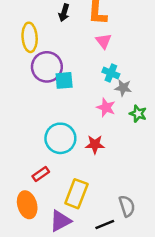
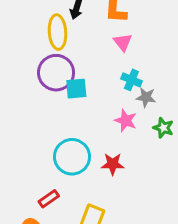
yellow ellipse: (30, 37) -> (57, 32), moved

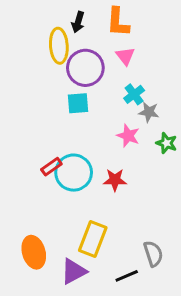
purple circle: (56, 73) -> (85, 68), moved
cyan cross: (131, 80) -> (134, 94), turned 30
red rectangle: (49, 199) -> (51, 167), moved

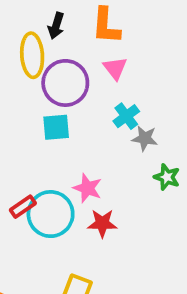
pink star: (128, 136) -> (87, 188), moved

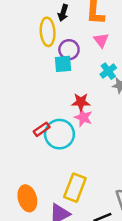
purple circle: (65, 83) -> (69, 50), size x0.7
cyan square: (56, 127) -> (63, 64), moved
red star: (102, 223) -> (81, 102), moved

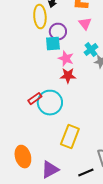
pink star: (83, 117) -> (66, 59), moved
yellow rectangle: (75, 188) -> (70, 137), moved

